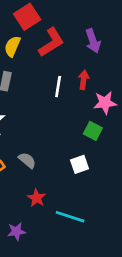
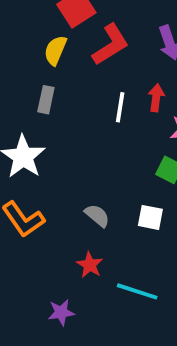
gray semicircle: (27, 160) -> (97, 216), moved
white square: (79, 164) -> (150, 217), turned 30

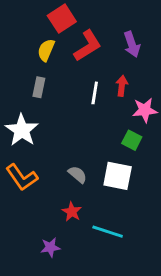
white square: (150, 217) -> (118, 176), size x1.5

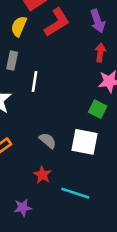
red arrow: (122, 86) -> (100, 53), moved
white line: (95, 93) -> (35, 81), moved

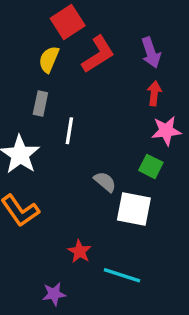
gray semicircle: (48, 141) -> (105, 182), moved

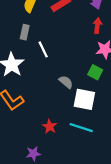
white line: (69, 131) -> (43, 49), turned -35
cyan line: (122, 275) -> (81, 128), moved

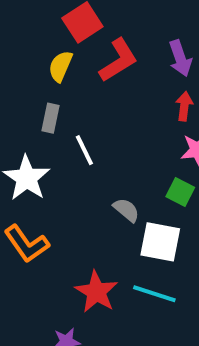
red star: (50, 126) -> (96, 292), size x1.5

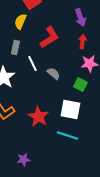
red L-shape: (118, 60) -> (49, 38), moved
gray semicircle: (126, 210) -> (53, 74), moved
red star: (96, 292) -> (38, 116), moved

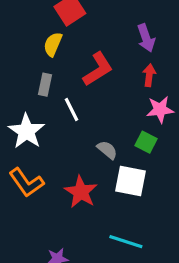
gray semicircle: (53, 74) -> (107, 150), moved
cyan line: (67, 136) -> (126, 242), moved

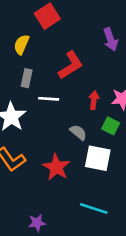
yellow semicircle: (53, 44) -> (21, 45), moved
red arrow: (149, 75) -> (94, 100), moved
white line: (71, 109) -> (49, 99), turned -60

